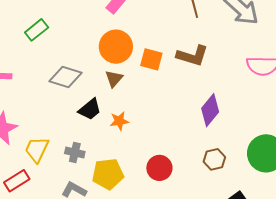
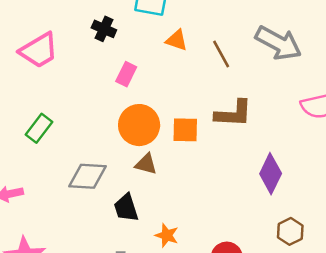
brown triangle: (114, 79) -> (146, 164), turned -42
black trapezoid: (90, 109) -> (126, 208), turned 125
orange star: (119, 121) -> (167, 235), moved, turned -30

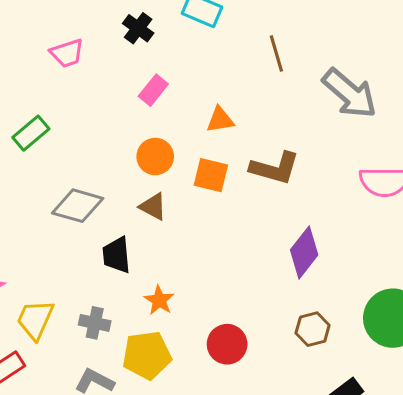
orange triangle: (177, 40) -> (220, 120), moved, turned -40
pink trapezoid: (39, 50) -> (67, 53), moved, size x0.7
brown line: (221, 54) -> (276, 53), moved
orange circle: (139, 125) -> (155, 156), size x0.7

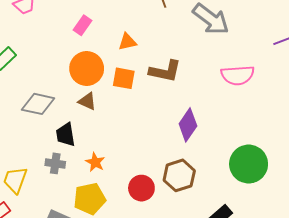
orange circle: (155, 156) -> (87, 69), size x1.4
gray cross: (95, 323) -> (55, 163), moved
brown hexagon: (313, 329) -> (179, 175), moved, size x1.4

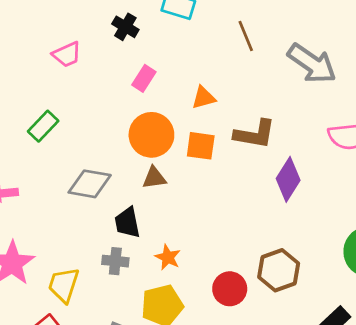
brown triangle: (87, 101) -> (154, 178), turned -30
purple diamond: (188, 125) -> (288, 179), moved

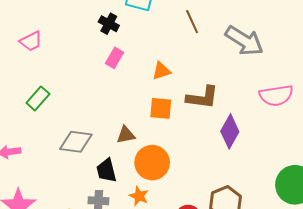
black cross: (125, 27) -> (109, 24), moved
pink trapezoid: (67, 54) -> (31, 41), moved
orange circle: (151, 135) -> (152, 163), moved

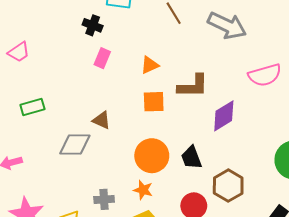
green rectangle: (38, 98) -> (32, 107), turned 40
purple diamond: (230, 131) -> (224, 116), turned 36
brown triangle: (126, 135) -> (101, 120), moved, turned 42
black trapezoid: (106, 170) -> (191, 158), moved

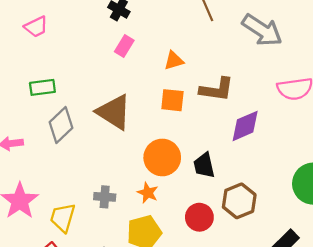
brown triangle: (101, 120) -> (114, 112), size x1.8
gray diamond: (75, 145) -> (61, 125), moved, turned -52

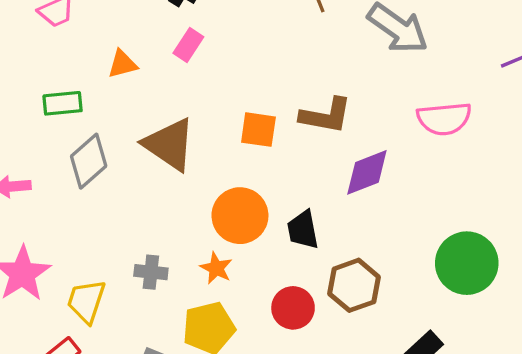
orange triangle: (174, 61) -> (123, 64), moved

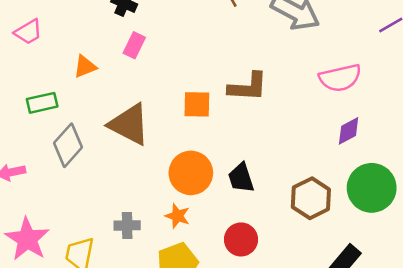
purple diamond: (367, 172) -> (349, 131), moved, size x0.7
brown hexagon: (354, 285) -> (311, 198), moved

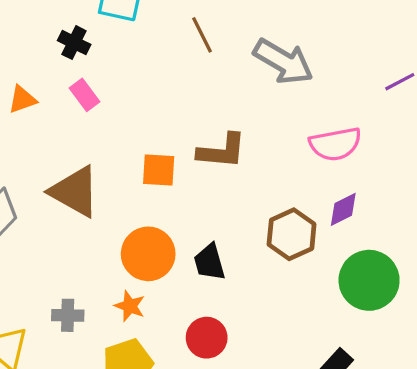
pink rectangle: (134, 45) -> (85, 95), turned -65
orange triangle: (85, 66) -> (22, 99), moved
brown hexagon: (311, 198) -> (292, 234), moved

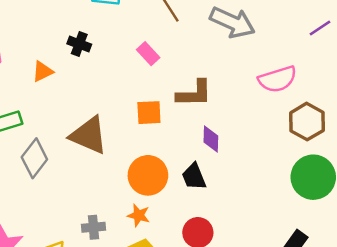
black cross: (74, 43) -> (79, 44), moved
pink rectangle: (85, 95) -> (148, 54), moved
purple diamond: (343, 209) -> (211, 139), moved, turned -56
brown hexagon: (292, 234) -> (307, 122), moved

